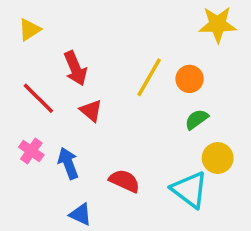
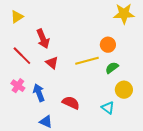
yellow line: (149, 77) -> (87, 61), moved, turned 45
cyan triangle: (190, 190) -> (108, 108), size x0.6

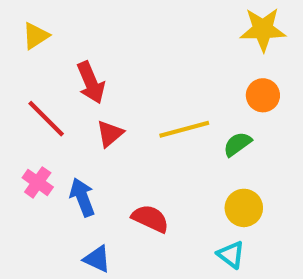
orange circle: (108, 45) -> (263, 95), moved
red triangle: (52, 63) -> (110, 134), turned 40
yellow circle: (124, 90) -> (244, 208), moved
cyan triangle: (108, 108) -> (231, 255), moved

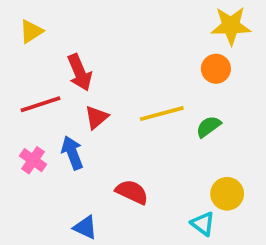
orange circle: (263, 95) -> (216, 69), moved
red line: (46, 119) -> (40, 104), turned -63
blue arrow: (82, 197) -> (72, 153), moved
yellow circle: (244, 208) -> (227, 194), moved

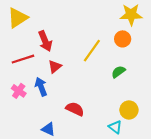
yellow triangle: (31, 31) -> (18, 18), size x1.5
yellow line: (162, 114) -> (92, 51), moved, turned -40

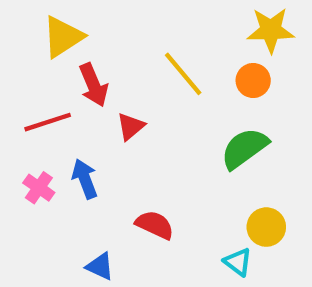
yellow triangle: (18, 18) -> (63, 37), moved
yellow line: (92, 51) -> (183, 74), moved, turned -75
red triangle: (55, 67) -> (131, 126), moved
green semicircle: (118, 72) -> (244, 148), size x1.6

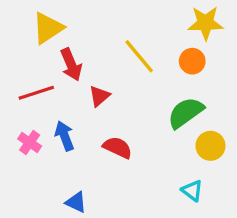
red semicircle: (155, 225) -> (118, 147), moved
yellow circle: (266, 227) -> (210, 146), moved
cyan triangle: (238, 262) -> (192, 191), moved

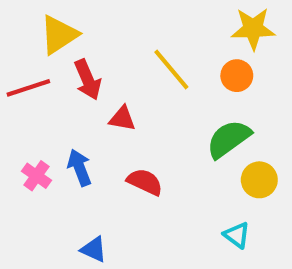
red line: (36, 93) -> (28, 88), moved
red triangle: (99, 96) -> (122, 119), turned 50

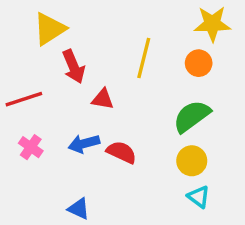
yellow line: (171, 69) -> (144, 58), turned 54
red line: (28, 88) -> (24, 99), moved
blue arrow: (79, 168) -> (84, 144), moved, turned -84
yellow circle: (259, 180) -> (192, 161), moved

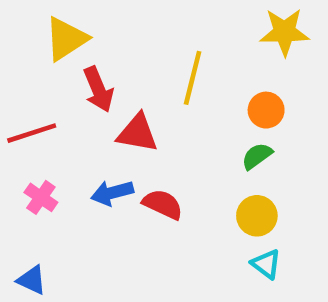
orange circle: (199, 63) -> (266, 110), moved
red triangle: (103, 99) -> (137, 133), size x1.4
green semicircle: (192, 116) -> (257, 156), size x0.6
blue triangle: (79, 209) -> (32, 280), moved

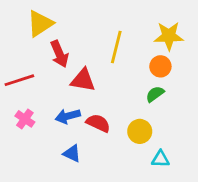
yellow star: (284, 32) -> (169, 36), moved
yellow circle: (257, 216) -> (140, 131), moved
cyan triangle: (266, 264) -> (160, 159), turned -36
blue triangle: (32, 280) -> (72, 154), moved

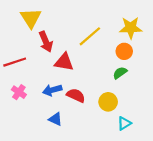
yellow triangle: (40, 23) -> (31, 18), turned -30
yellow line: (116, 47) -> (90, 36), turned 35
cyan triangle: (160, 159) -> (124, 123), turned -32

